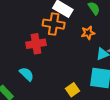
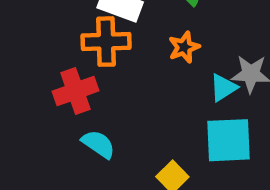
cyan semicircle: (27, 74) -> (98, 144), moved

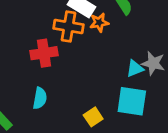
orange star: (184, 47) -> (99, 22), moved
cyan semicircle: (98, 144) -> (40, 98), moved, turned 55

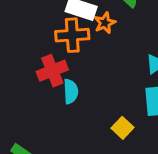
cyan semicircle: (40, 98) -> (71, 91), moved

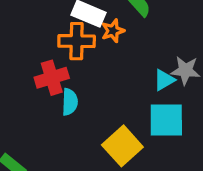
yellow square: (123, 128) -> (122, 146), size x1.6

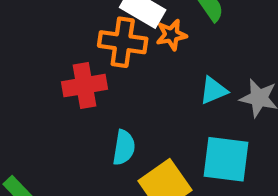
cyan triangle: (164, 80) -> (213, 90), moved
cyan semicircle: (70, 102) -> (124, 148), moved

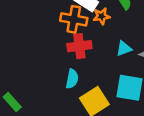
red cross: (85, 86) -> (79, 46), moved

